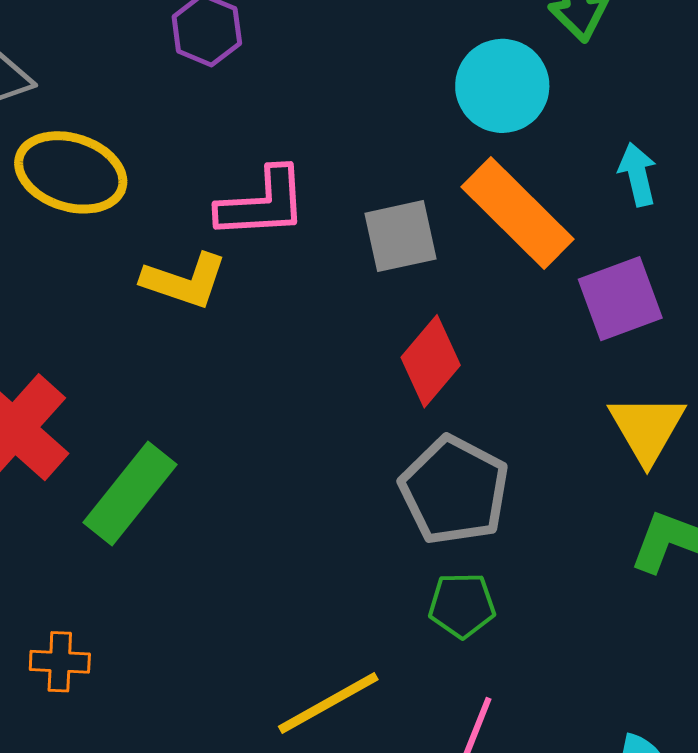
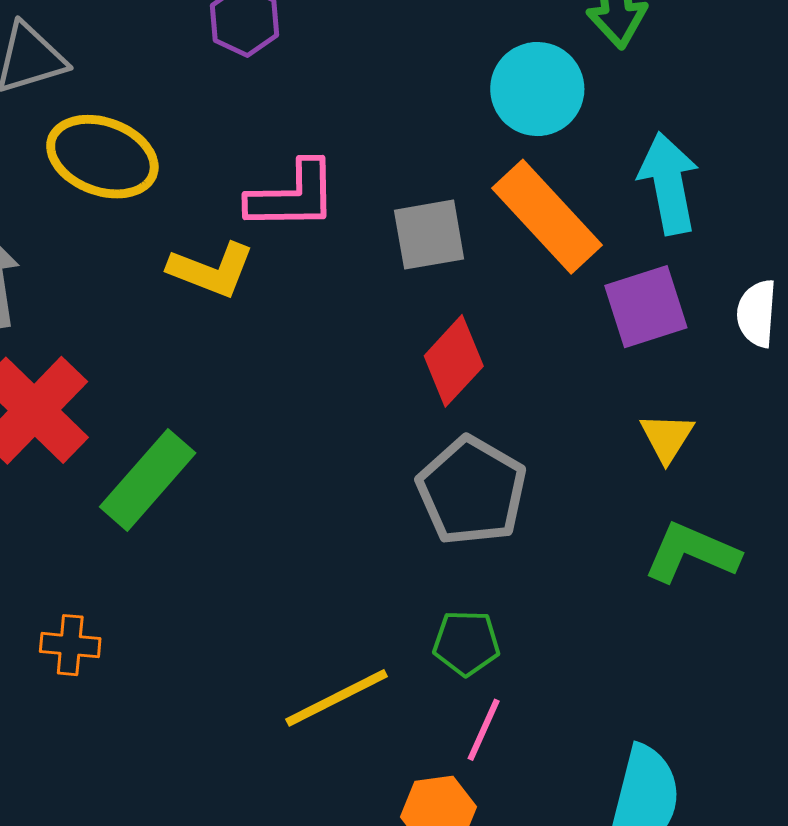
cyan arrow: (638, 174) -> (669, 183), size x1.6
yellow triangle: (647, 428) -> (667, 437), size x0.7
green pentagon: (462, 605) -> (466, 643), moved

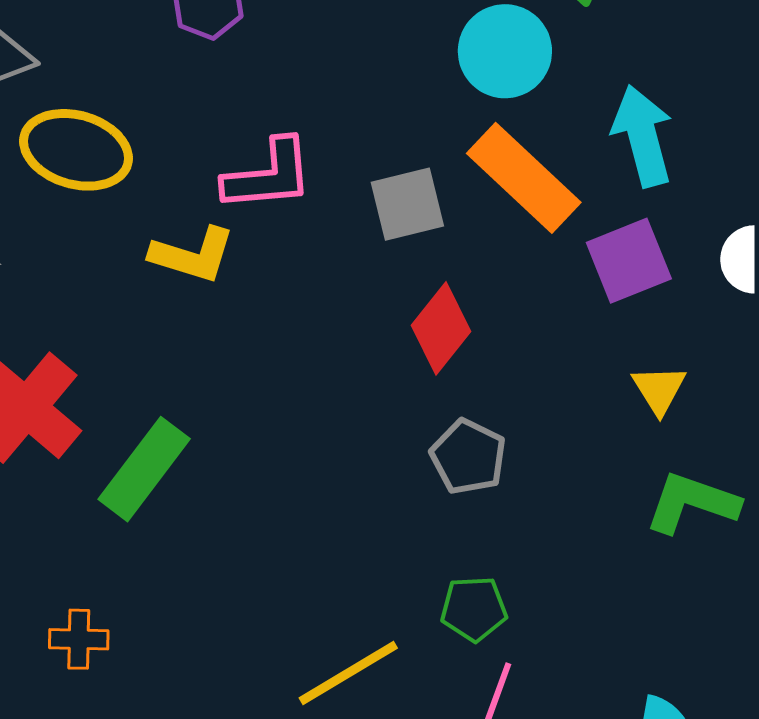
gray pentagon: (472, 491) -> (468, 457), size x0.7

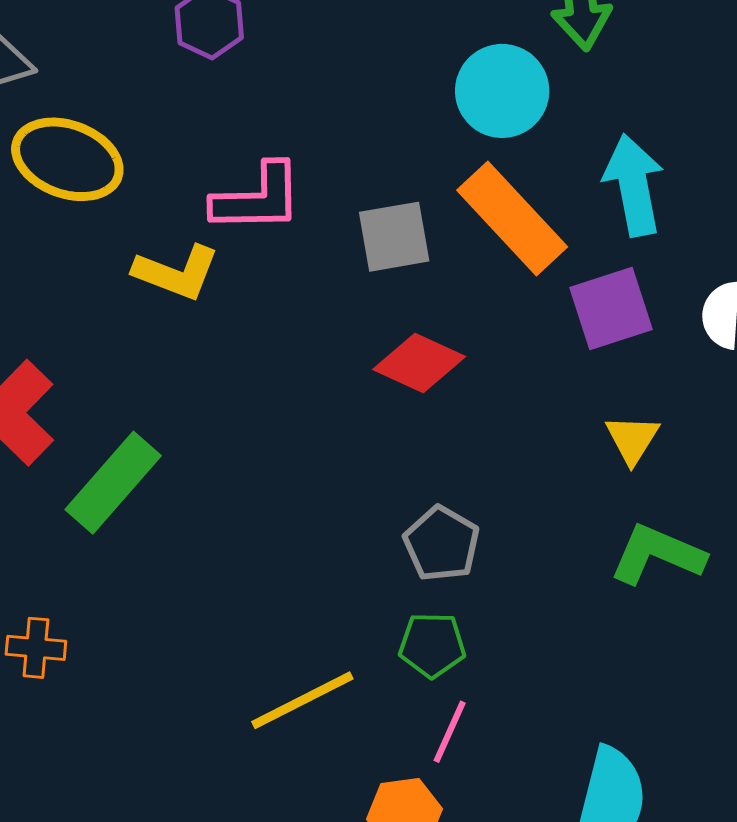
red diamond: (441, 328) -> (419, 363), turned 72
gray pentagon: (468, 457) -> (442, 544), moved

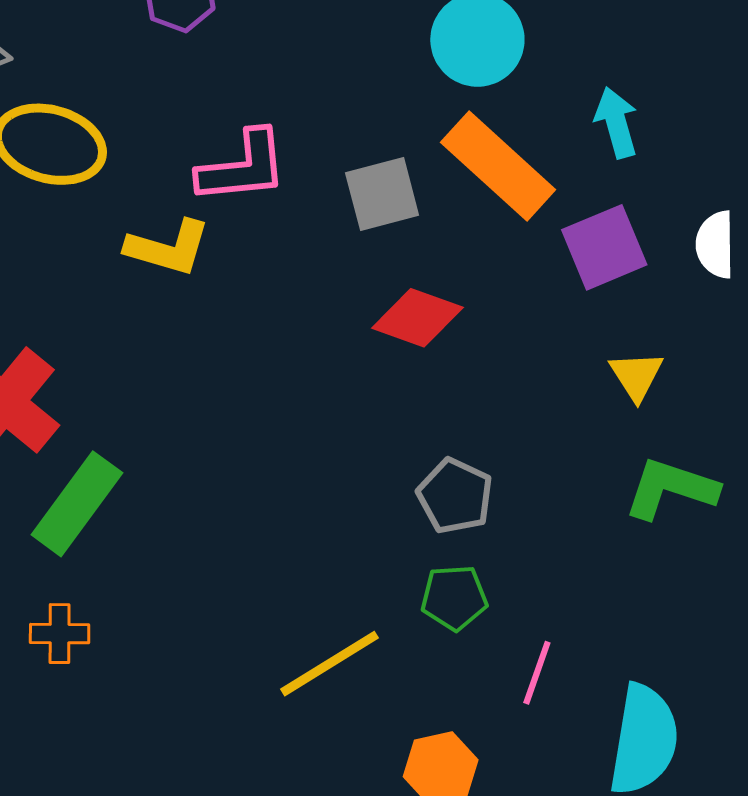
cyan arrow: (634, 185) -> (616, 122), size x0.7
green rectangle: (113, 483) -> (77, 504), moved
pink line: (450, 732) -> (537, 673), moved

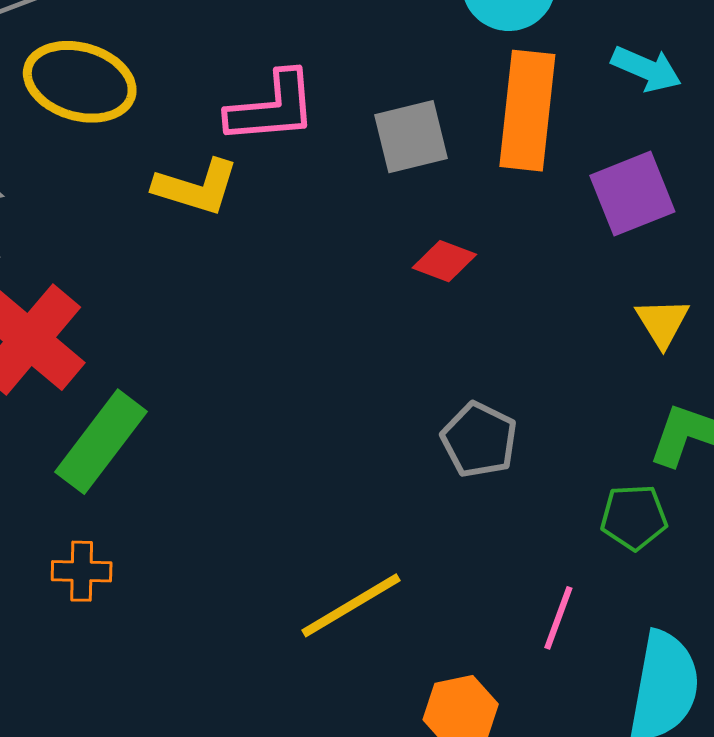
cyan arrow: (616, 122) -> (646, 69), turned 128
orange rectangle: (498, 166) -> (527, 111), turned 53
red diamond: (417, 318) -> (444, 261), size x0.7
green pentagon: (454, 598) -> (634, 517), moved

